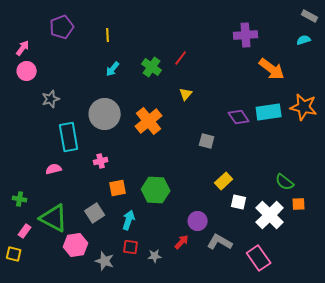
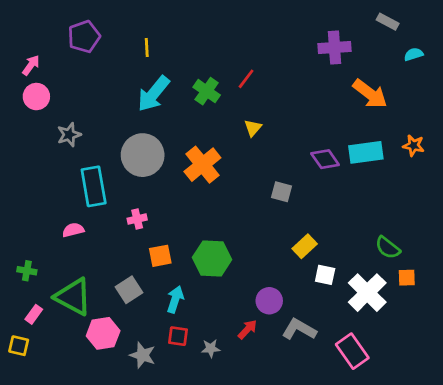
gray rectangle: (310, 16) -> (388, 22), moved
cyan arrow: (113, 69) -> (153, 94), size x1.8
orange star: (304, 107) -> (414, 146), size x0.6

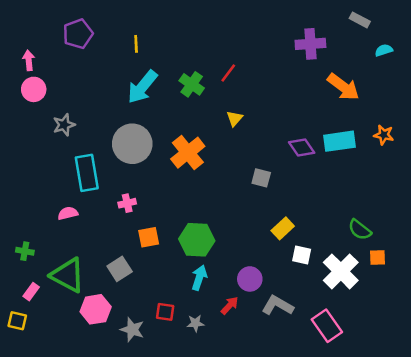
pink arrow: (31, 65) -> (29, 60), turned -42
cyan arrow: (175, 299) -> (199, 278), moved

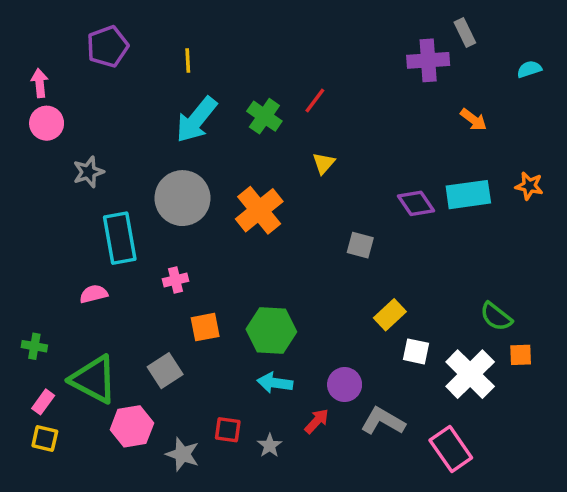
gray rectangle: (360, 20) -> (465, 33), moved, turned 36
orange arrow: (343, 87) -> (474, 120), size x0.6
cyan arrow: (199, 278) -> (275, 383), turned -100
yellow square: (17, 321) -> (45, 439), moved
gray star: (195, 323) -> (270, 446), turned -30

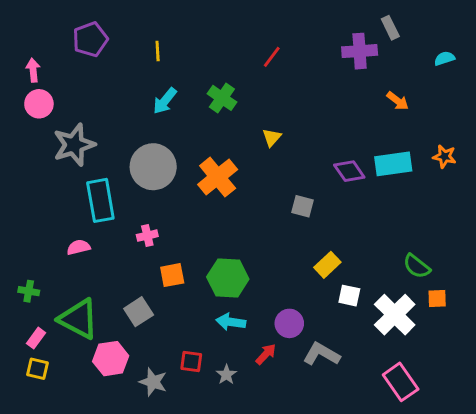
red line: (315, 100) -> (272, 57), moved
cyan arrow: (196, 120) -> (165, 101), size x0.7
gray star: (88, 172) -> (74, 145), size x1.6
pink rectangle: (451, 449) -> (401, 382), moved

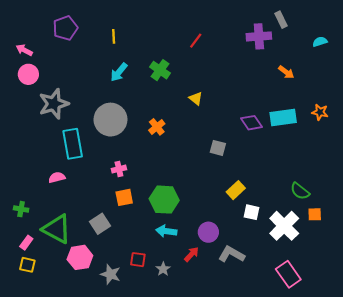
pink arrow: (33, 70) -> (24, 50), turned -56
yellow triangle: (272, 137) -> (196, 99), turned -32
orange cross: (218, 177) -> (157, 127), size x0.6
pink cross: (147, 236) -> (119, 169), moved

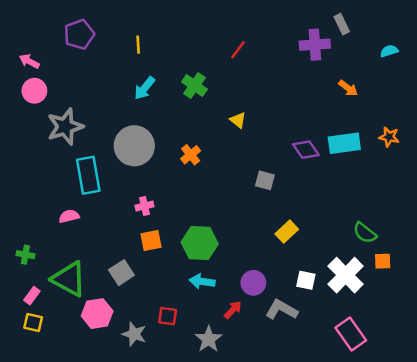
white square: (252, 212) -> (306, 280), moved
gray star: (163, 269) -> (209, 339), moved, size x1.5

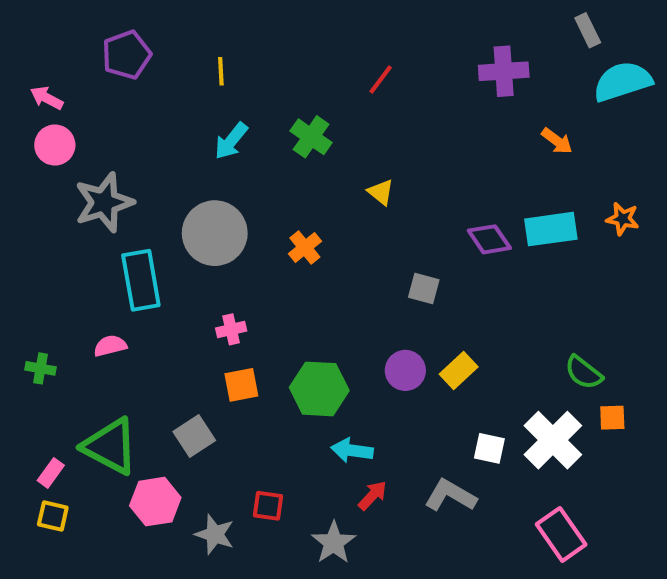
gray rectangle: (342, 24) -> (588, 30), moved
cyan semicircle: (389, 51) -> (623, 81), size x2.0
green cross: (25, 255) -> (41, 368), moved
cyan arrow: (202, 282) -> (352, 450), moved
purple circle: (253, 283) -> (405, 370), moved

